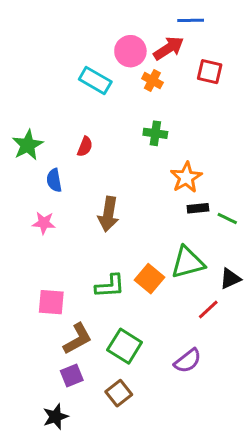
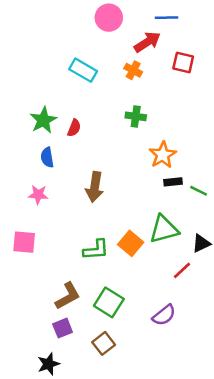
pink circle: (130, 51) -> (109, 18), moved
green star: (28, 145) -> (43, 120), moved
pink square: (51, 302) -> (24, 242), moved

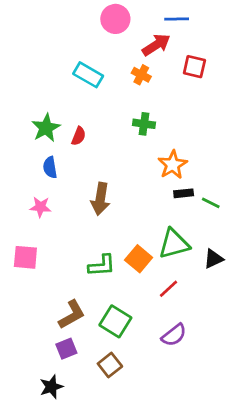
red line: (182, 270) -> (169, 289), moved

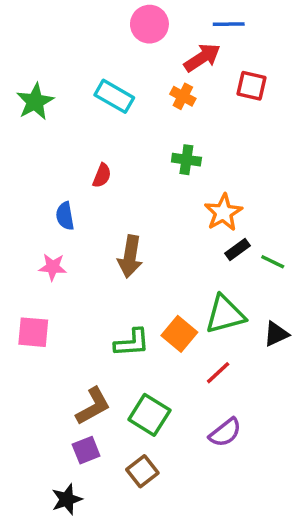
green star: (46, 128) -> (35, 102), moved
black rectangle: (184, 193) -> (237, 249), turned -30

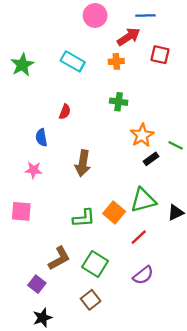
orange cross: (183, 96) -> (116, 61), turned -32
green line: (273, 262) -> (176, 145), moved
purple square: (86, 450) -> (37, 284), moved, turned -30

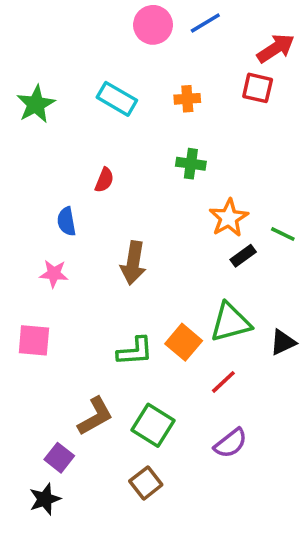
blue line: (145, 16) -> (205, 23), moved, turned -30
red arrow: (129, 37) -> (276, 48), moved
black star: (42, 318) -> (45, 499), moved

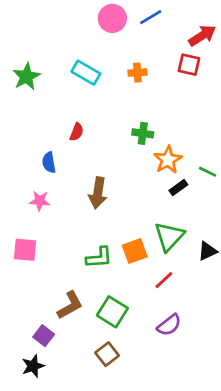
green cross: (191, 164) -> (143, 133), moved
green triangle: (231, 322) -> (169, 236), turned -32
orange square: (184, 342) -> (135, 251), turned 30

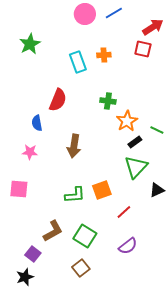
cyan rectangle: (86, 73) -> (78, 62), moved, turned 40
green star: (26, 77) -> (30, 44), moved
red semicircle: (77, 132) -> (58, 100), size x1.6
green triangle: (169, 236) -> (136, 167), moved

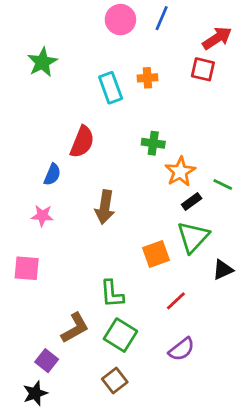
blue line: (114, 13) -> (162, 18), turned -36
blue semicircle: (37, 123) -> (52, 174), turned -147
orange square: (102, 190) -> (156, 254), moved
green L-shape: (75, 195) -> (112, 294), moved, turned 90

